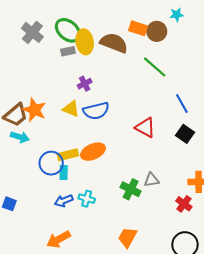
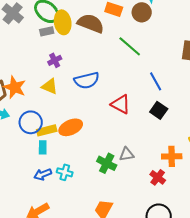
brown circle: (157, 31) -> (142, 12), moved
purple cross: (85, 84) -> (55, 60), moved
blue semicircle: (96, 111) -> (87, 80), moved
blue circle: (51, 163) -> (31, 122), moved

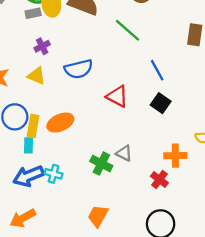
yellow rectangle: (47, 130) -> (33, 126), turned -66
gray triangle: (127, 154) -> (124, 153), turned 35
blue arrow: (43, 174) -> (28, 176), size x1.5

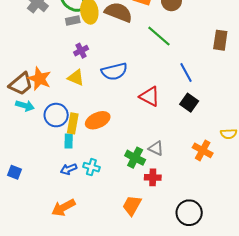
orange cross: (175, 156) -> (203, 150), turned 30
blue arrow: (28, 176) -> (69, 169), size x0.6
red cross: (159, 179) -> (153, 177), moved, turned -35

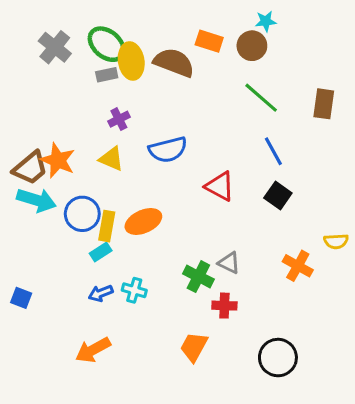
green line: (159, 36) -> (261, 98), moved
cyan arrow: (25, 106) -> (36, 200), size x1.4
cyan rectangle: (69, 141) -> (101, 252), turned 56

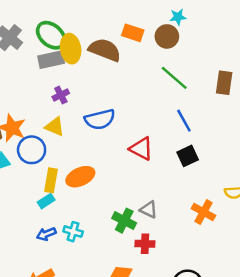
gray rectangle: (107, 75) -> (51, 60), size x1.5
black square: (278, 196) -> (188, 156), turned 30
blue circle: (82, 214) -> (32, 150), moved

